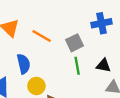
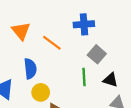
blue cross: (101, 23) -> (84, 24), moved
gray square: (74, 43) -> (97, 54), moved, turned -30

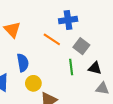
orange line: (52, 43) -> (52, 39), moved

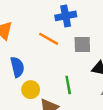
gray square: (81, 46) -> (82, 45), turned -35
green line: (71, 67) -> (68, 85), moved

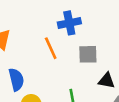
orange line: (49, 39) -> (51, 48), turned 36

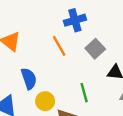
gray square: (88, 54) -> (95, 49), turned -36

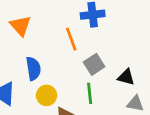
gray square: (95, 49) -> (94, 64), moved

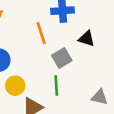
black triangle: (126, 77) -> (87, 39), moved

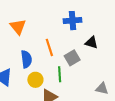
orange line: (41, 33) -> (49, 47), moved
green line: (56, 85) -> (60, 74), moved

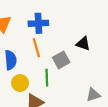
blue cross: (73, 21) -> (38, 23), moved
gray triangle: (102, 89) -> (93, 95), turned -32

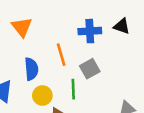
blue cross: (38, 23) -> (90, 31), moved
black triangle: (83, 44) -> (122, 26), moved

